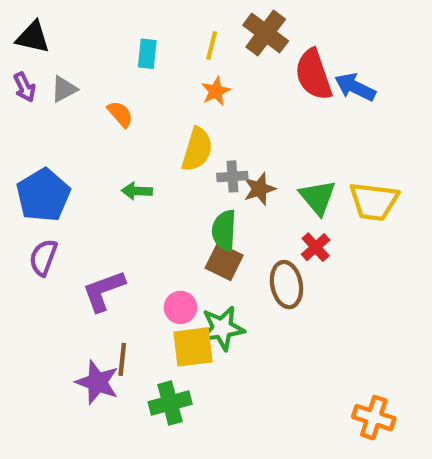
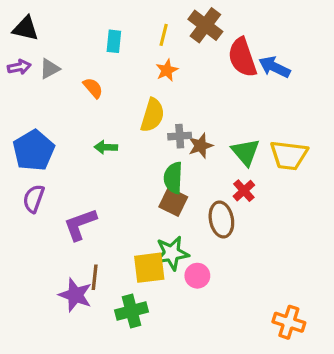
purple arrow: (25, 87) -> (19, 67), turned -75
pink circle: (180, 307) -> (197, 276), moved

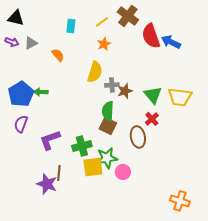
yellow line: (164, 35) -> (102, 22), turned 40
purple arrow: (19, 67) -> (12, 42), turned 32
green arrow: (106, 147) -> (41, 92), moved
green cross: (132, 311) -> (82, 146), moved

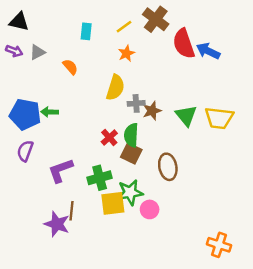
blue pentagon: (21, 94) -> (25, 114), turned -30
red cross: (152, 119) -> (109, 138), moved

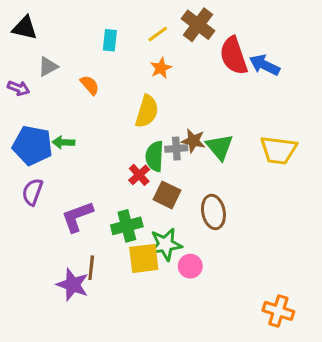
purple arrow: (14, 51) -> (19, 88), moved
gray cross: (136, 103) -> (176, 149), moved
brown star: (152, 111) -> (193, 141), turned 30
green triangle: (186, 116) -> (220, 147), moved
green semicircle: (131, 135) -> (155, 156), moved

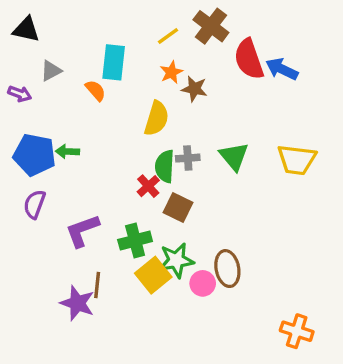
cyan rectangle: (110, 40) -> (114, 62), moved, size x1.5
brown star: (193, 141) -> (194, 89), moved
brown ellipse: (213, 212) -> (227, 269), moved
yellow square: (144, 258) -> (153, 275), turned -32

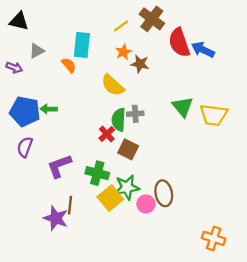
yellow semicircle: (156, 118) -> (113, 85), turned 115
green triangle: (234, 156) -> (183, 107), moved
green cross: (135, 241) -> (97, 173), turned 30

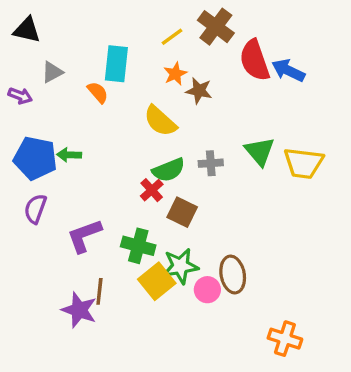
gray cross: (135, 114) -> (211, 163), moved
green semicircle: (119, 120) -> (169, 170), turned -115
orange cross: (214, 238) -> (285, 339), moved

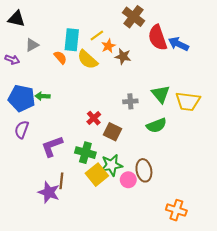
yellow line: (172, 37) -> (97, 36), moved
yellow semicircle: (160, 121) -> (87, 60), moved
green semicircle: (169, 170) -> (156, 125), moved

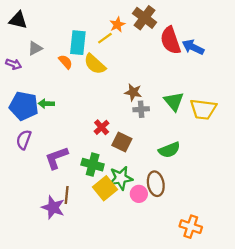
orange star: (108, 46) -> (117, 25), moved
brown star: (123, 56) -> (133, 92), moved
green semicircle: (156, 125) -> (169, 150), moved

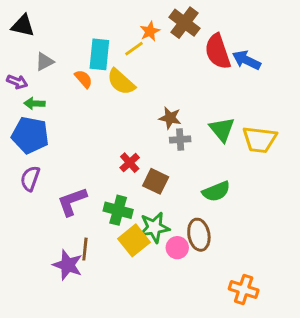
green arrow: (46, 104) -> (34, 103), moved

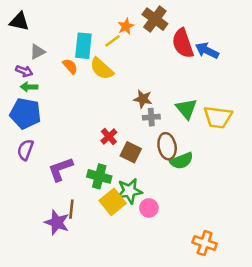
purple arrow: (17, 82) -> (24, 71), moved
brown ellipse: (199, 235) -> (167, 146), moved

